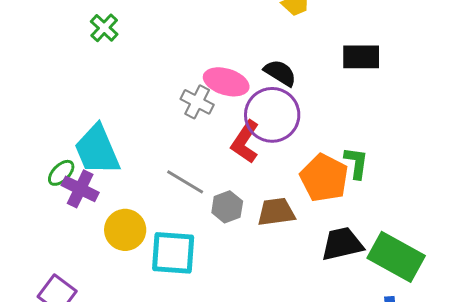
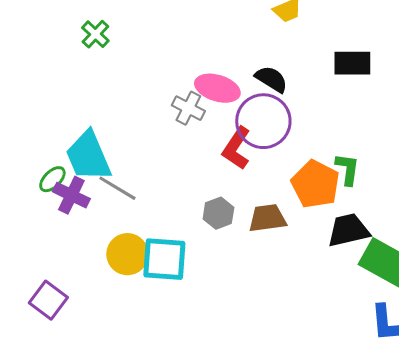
gray line: (185, 182) -> (117, 188), moved
yellow circle: (125, 230) -> (127, 254), moved
black trapezoid: (342, 244) -> (348, 230), moved

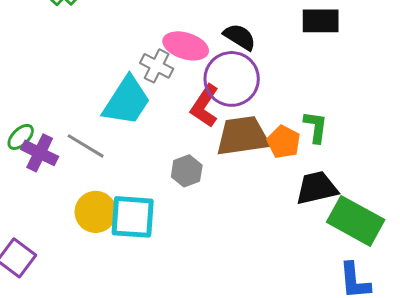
cyan trapezoid: (88, 156) -> (127, 101), moved, turned -124
orange pentagon: (315, 184) -> (284, 142), size x0.7
brown trapezoid: (267, 218) -> (243, 136), moved, size x1.4

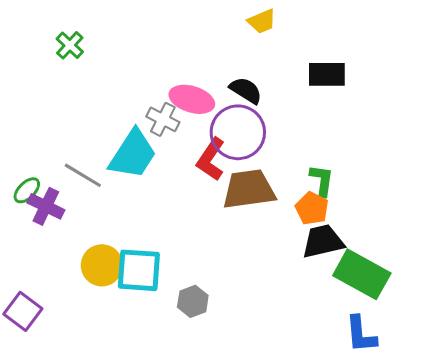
orange pentagon: (284, 142) -> (312, 208), moved
gray line: (86, 146) -> (83, 175), moved
gray hexagon: (187, 171) -> (193, 301), moved

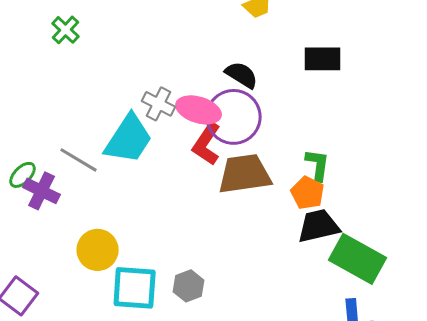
pink ellipse: (192, 99) -> (199, 110), moved
cyan square: (139, 270) -> (135, 288), moved

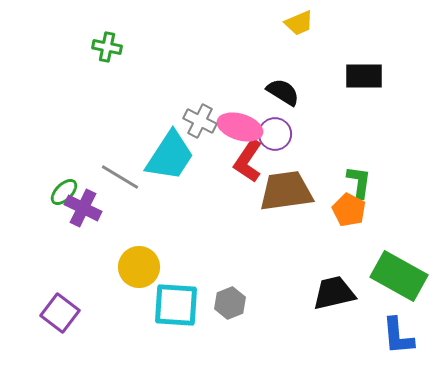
green cross: (66, 30) -> (107, 47), turned -32
purple circle: (234, 117) -> (275, 134), size x0.6
black trapezoid: (319, 226) -> (334, 293), moved

